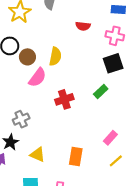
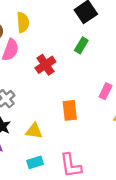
orange rectangle: (76, 156) -> (70, 110), moved

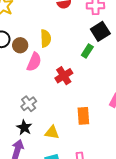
green rectangle: (81, 45) -> (87, 51), moved

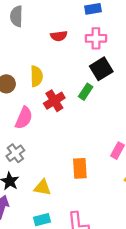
pink semicircle: (34, 62) -> (24, 118), moved
red cross: (64, 76) -> (54, 101), moved

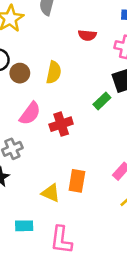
red cross: (54, 101) -> (61, 124), moved
yellow triangle: (42, 188) -> (51, 193), moved

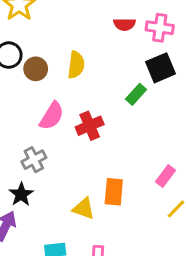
red semicircle: (87, 35) -> (124, 24), moved

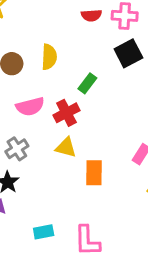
green rectangle: (136, 94) -> (87, 83), moved
pink semicircle: (52, 116) -> (30, 107), turned 48
yellow triangle: (84, 209) -> (66, 147), moved

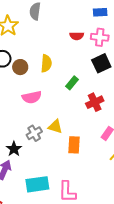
red cross: (66, 113) -> (95, 102), moved
gray cross: (17, 149) -> (34, 133), moved
cyan rectangle: (44, 232) -> (37, 184), size x1.6

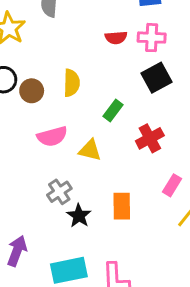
yellow triangle: (55, 127) -> (90, 150), moved
black star: (14, 149) -> (79, 216), moved

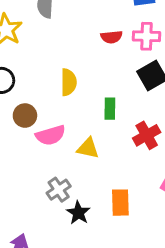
brown circle: (32, 91) -> (25, 116), moved
green rectangle: (113, 110) -> (110, 109), turned -35

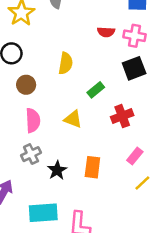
green rectangle: (110, 109) -> (96, 90), turned 42
pink semicircle: (51, 135) -> (33, 120), moved, turned -85
gray cross: (59, 190) -> (31, 154), moved

